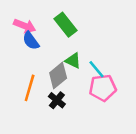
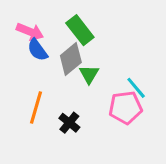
green triangle: (73, 61) -> (89, 74), turned 35
cyan line: (97, 69) -> (136, 88), moved
gray diamond: (58, 75) -> (71, 59), moved

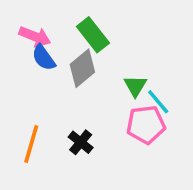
green triangle: (89, 74) -> (135, 86), moved
orange line: (36, 108) -> (31, 144), moved

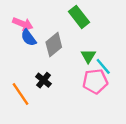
green rectangle: (93, 35) -> (79, 17), moved
black cross: (81, 142) -> (43, 80), moved
orange line: (31, 144) -> (20, 94), turned -50

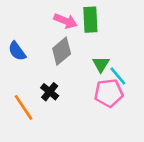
green rectangle: (79, 17) -> (90, 20), turned 35
pink arrow: (23, 24) -> (65, 21), moved
blue semicircle: (29, 38) -> (17, 51), moved

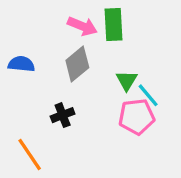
blue semicircle: (17, 51) -> (21, 64), turned 132
black cross: (50, 92) -> (63, 115), turned 30
orange line: (24, 107) -> (30, 155), moved

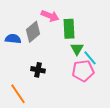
green rectangle: (114, 25) -> (69, 29), moved
gray diamond: (77, 64) -> (33, 32), moved
black cross: (63, 115) -> (38, 70), turned 32

